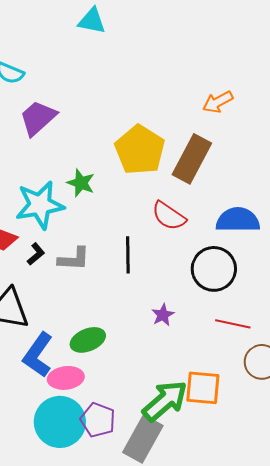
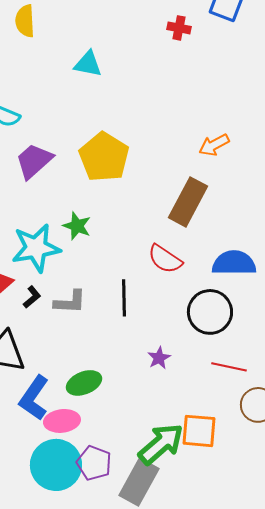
yellow pentagon: (140, 150) -> (104, 157), moved

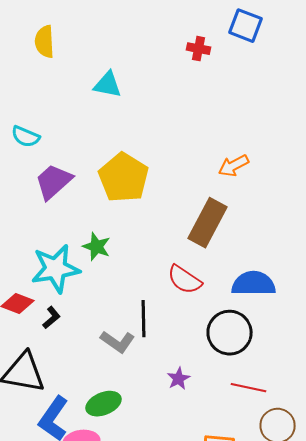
gray L-shape: (70, 302) -> (118, 342), moved, turned 32

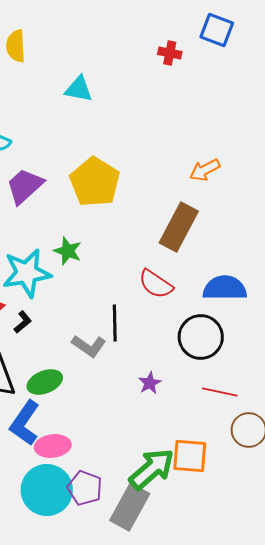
green ellipse: (104, 404) -> (45, 382), moved

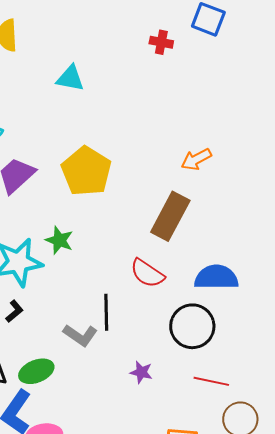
purple star: (150, 383) -> (141, 372), turned -30

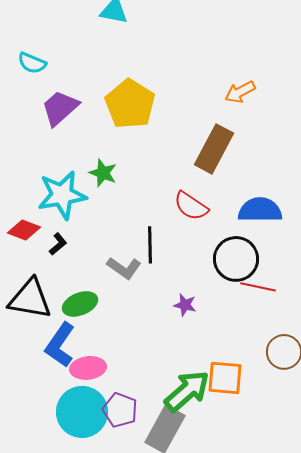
red line: (211, 381) -> (258, 287), moved

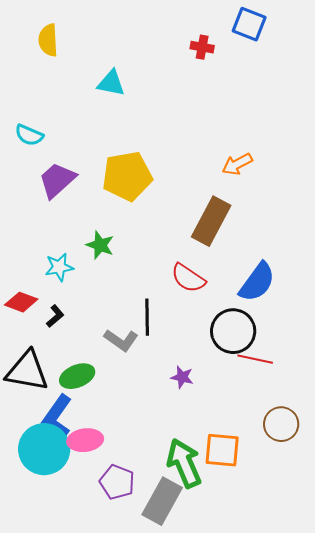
yellow pentagon: (130, 104) -> (127, 176), turned 30
cyan star: (62, 195) -> (59, 267), size x0.6
blue semicircle: (260, 210) -> (257, 282), turned 126
green arrow: (187, 391) -> (184, 463), turned -72
cyan circle: (82, 412) -> (44, 449), moved

